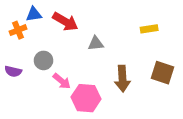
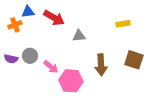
gray circle: (44, 60) -> (30, 56), moved

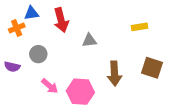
red arrow: (54, 18) -> (61, 20), turned 45
gray circle: (30, 56) -> (38, 54), moved
pink arrow: (51, 67) -> (50, 86), moved

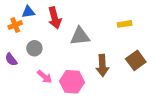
gray triangle: (89, 40) -> (80, 36), size x1.5
purple semicircle: (12, 67) -> (11, 59), turned 40
brown square: (152, 68) -> (136, 60), turned 36

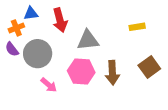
gray circle: (34, 48) -> (38, 54), size x1.6
purple semicircle: (11, 59) -> (12, 49), moved
pink hexagon: (72, 82) -> (81, 72), moved

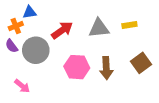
red arrow: (60, 20) -> (62, 30), moved, turned -110
gray triangle: (88, 40) -> (99, 28), moved
pink arrow: (49, 85) -> (22, 86), moved

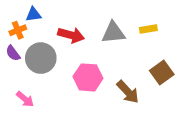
red arrow: (62, 30) -> (71, 35), turned 50
brown arrow: (106, 68) -> (128, 92), moved, turned -40

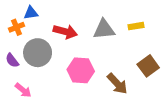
purple semicircle: (13, 53) -> (12, 60), moved

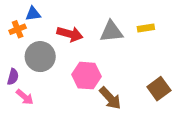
purple semicircle: (12, 60) -> (13, 77), moved, turned -128
brown square: (148, 66) -> (159, 89), moved
brown arrow: (117, 84) -> (110, 98), moved

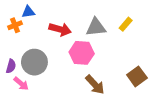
yellow rectangle: (146, 28) -> (126, 24), turned -40
gray circle: (40, 57) -> (34, 62), moved
pink hexagon: (86, 76) -> (82, 53), moved

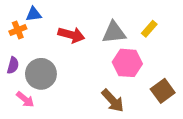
pink hexagon: (82, 53) -> (127, 63), moved
purple semicircle: (11, 66) -> (13, 65), moved

